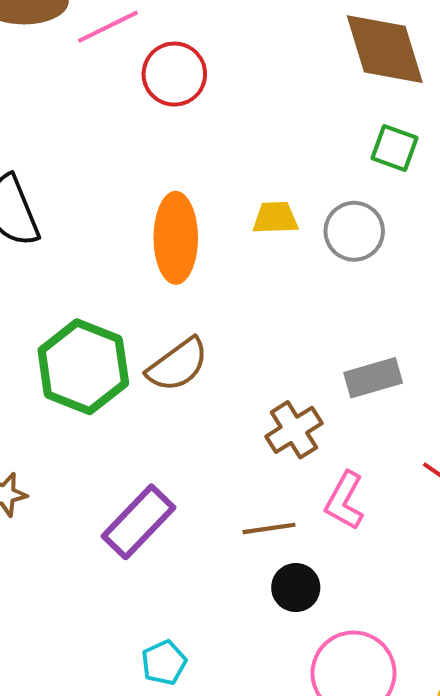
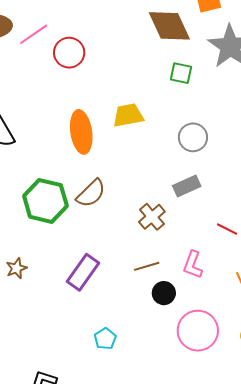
yellow trapezoid: (275, 218) -> (128, 115), size x1.4
gray circle: (354, 231) -> (193, 137), moved
pink L-shape: (344, 501) -> (193, 265), moved

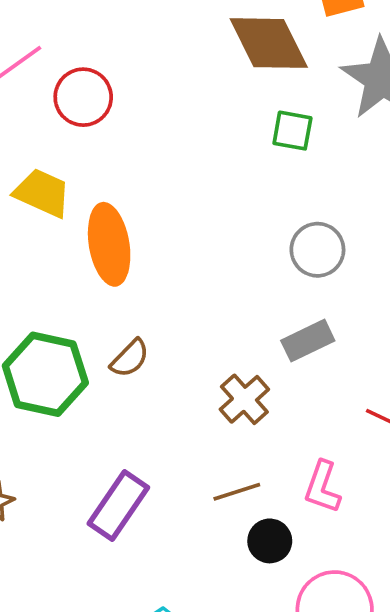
yellow trapezoid: (128, 115) -> (42, 193), moved, turned 36
brown semicircle: (91, 193) -> (130, 358), size x0.7

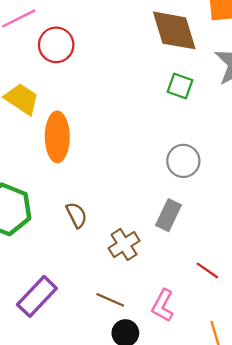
gray rectangle: (308, 341) -> (168, 215), turned -48
brown semicircle: (130, 358) -> (76, 215), moved, turned -80
brown line: (237, 492) -> (110, 300), turned 32

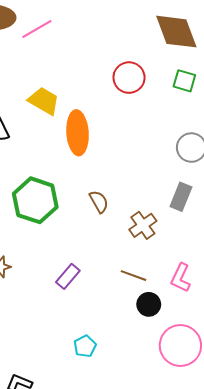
red circle: (56, 45) -> (129, 78), moved
purple rectangle: (37, 296) -> (68, 276), size x0.7

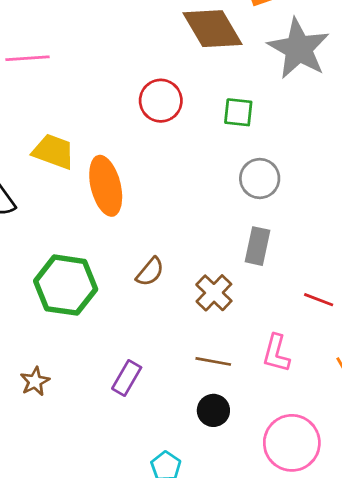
pink line: (37, 29) -> (27, 58), turned 36
green square: (184, 81) -> (238, 112), moved
brown semicircle: (99, 202) -> (150, 272), turned 80
black circle: (149, 304) -> (213, 410), moved

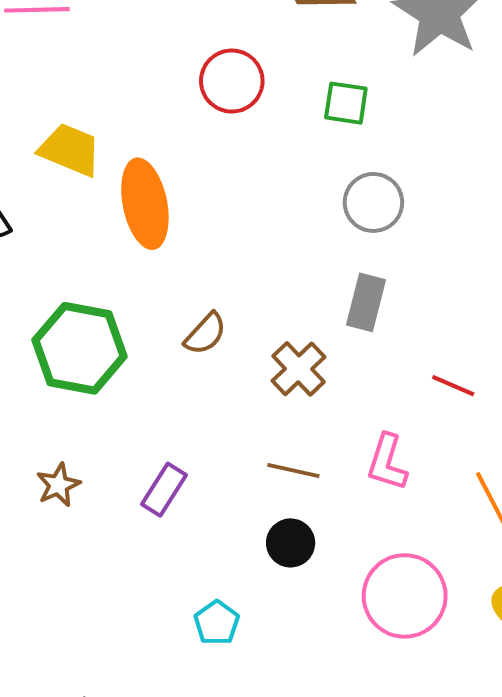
brown star: (35, 381) -> (58, 485), moved

